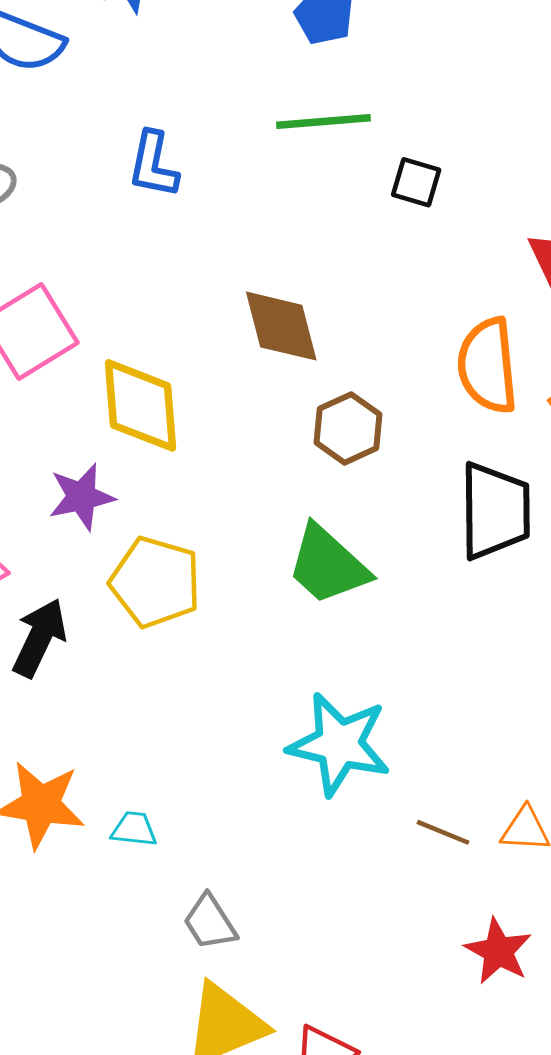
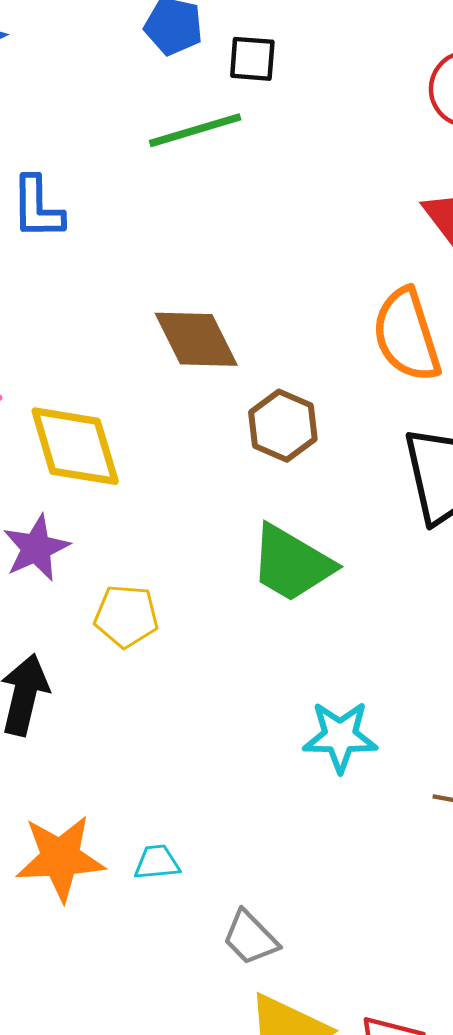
black square: (416, 182) -> (252, 59), moved
yellow pentagon: (155, 582) -> (126, 616), size x0.7
cyan star: (339, 744) -> (340, 737), size x0.7

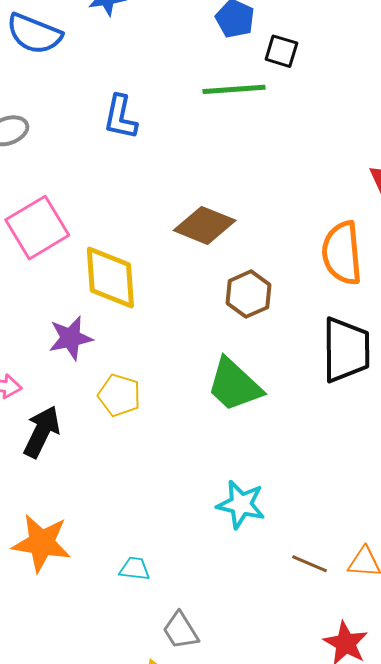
brown diamond: (196, 339) -> (205, 225), turned -54
cyan trapezoid: (157, 862) -> (135, 569), moved
gray trapezoid: (250, 938) -> (181, 631), moved

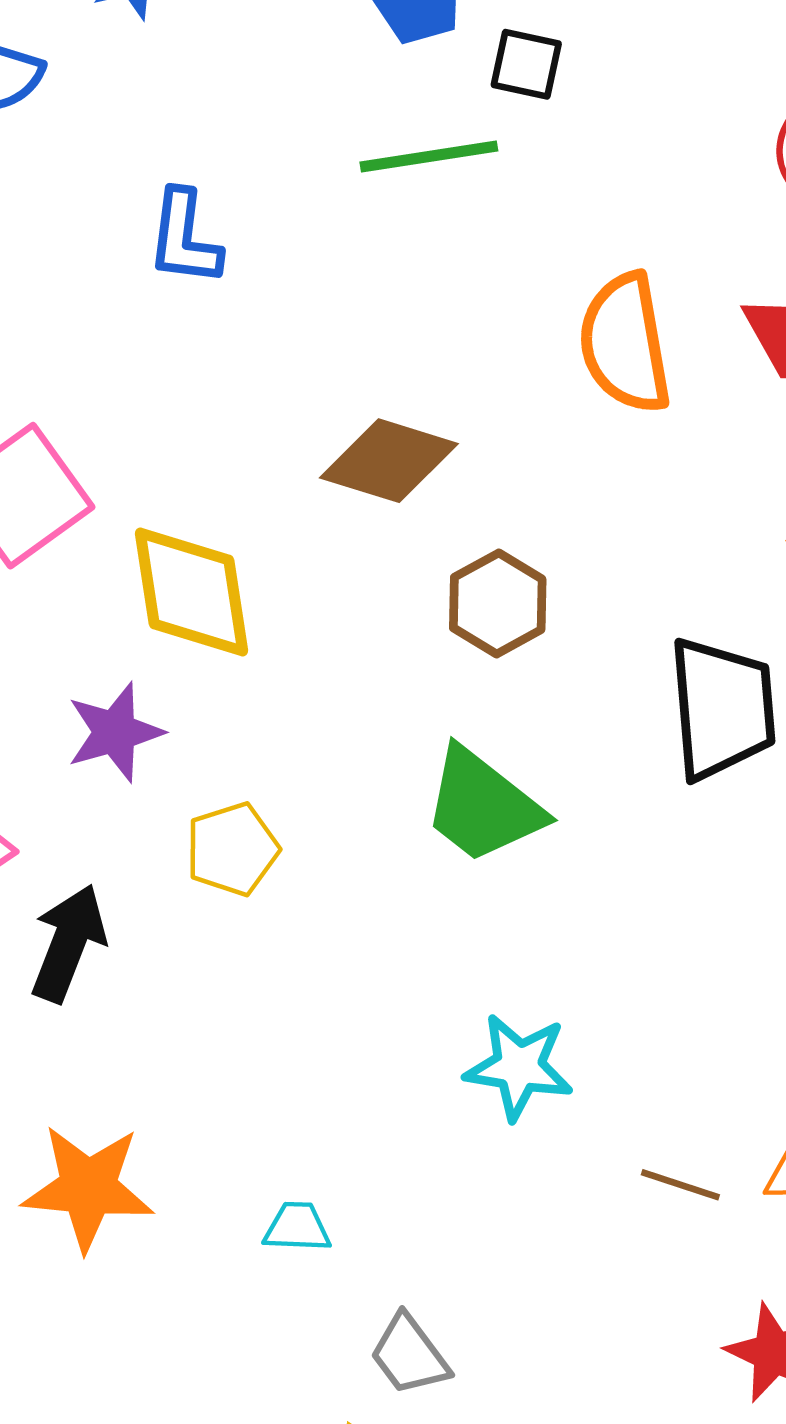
orange semicircle: (342, 253) -> (625, 343), moved
yellow pentagon: (119, 395) -> (232, 849), turned -30

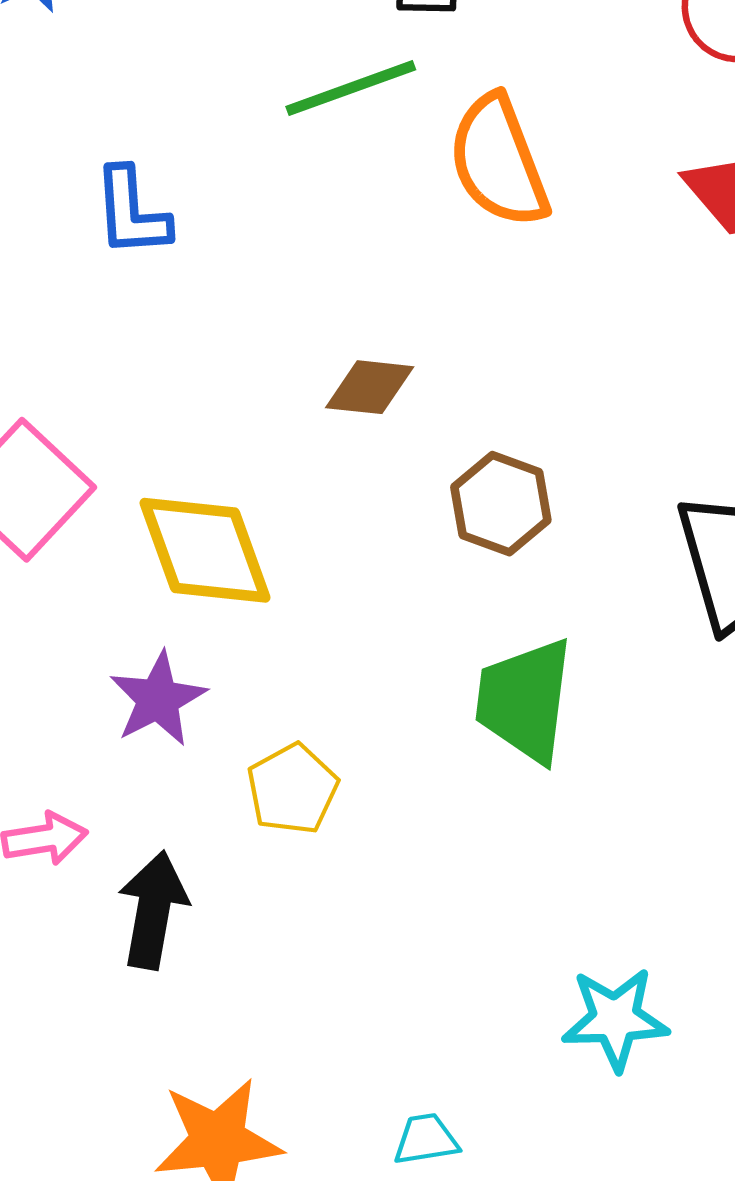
orange semicircle: (625, 343) -> (498, 161), moved
brown diamond: (389, 461) -> (370, 387), size x0.7
green trapezoid: (483, 806) -> (525, 700), turned 70
cyan star: (519, 1067) -> (615, 1019), moved

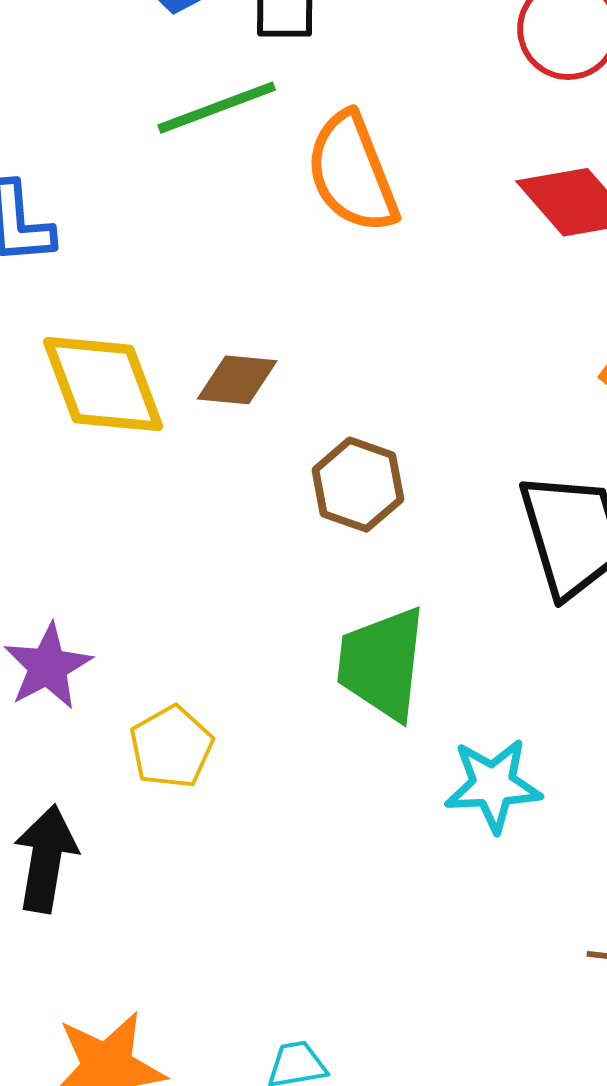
yellow diamond: (205, 550) -> (103, 384), moved
cyan star: (615, 1019) -> (493, 785), moved

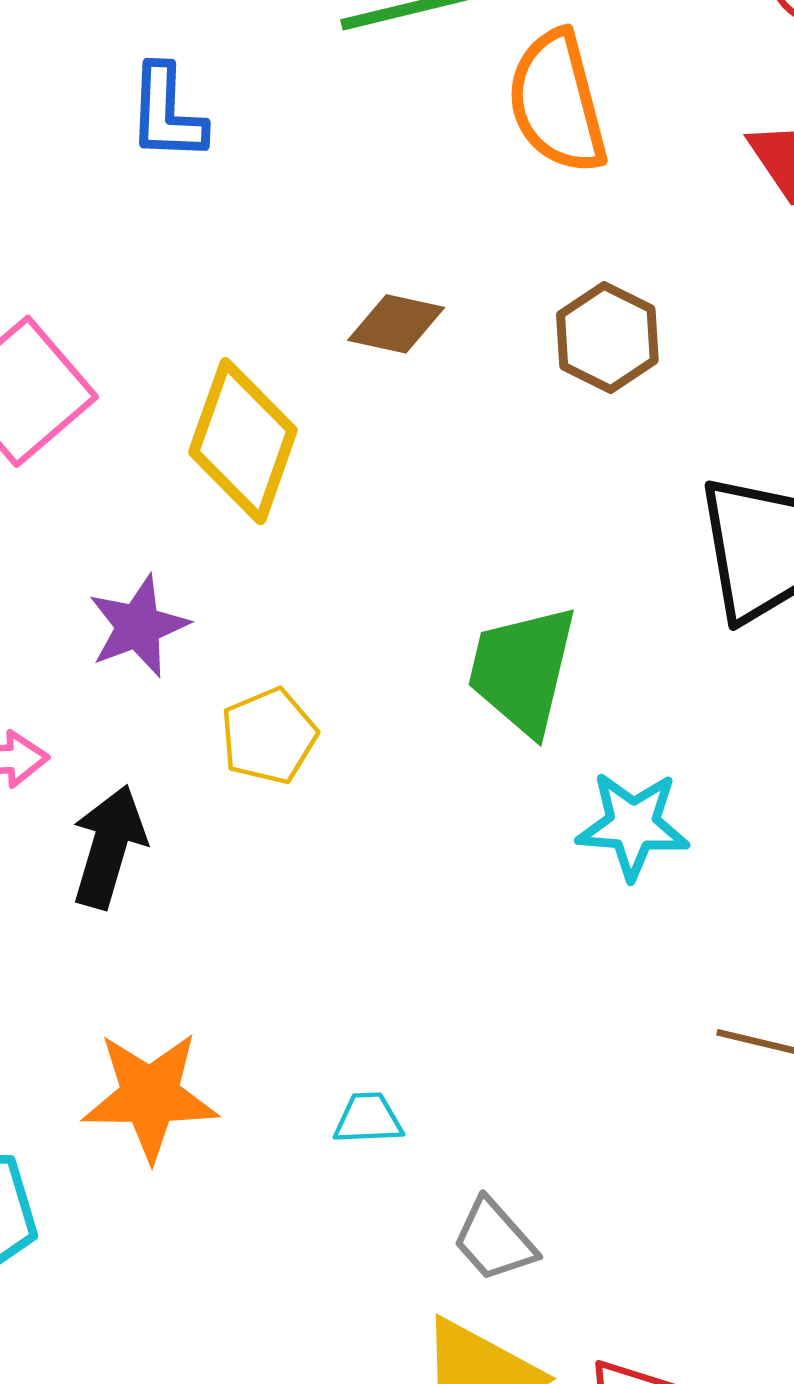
yellow diamond: (103, 384) -> (243, 441), moved, turned 33
brown hexagon: (358, 485) -> (607, 338), moved

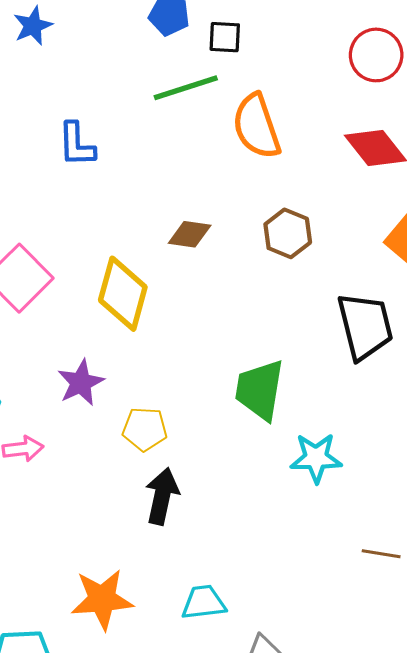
yellow pentagon: (269, 736) -> (145, 429), turned 30
black arrow: (109, 847) -> (162, 496), moved
cyan trapezoid: (368, 1119) -> (204, 602), size x1.4

